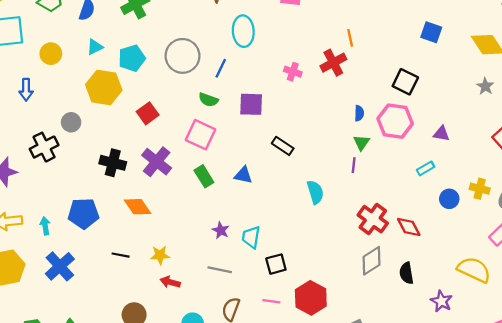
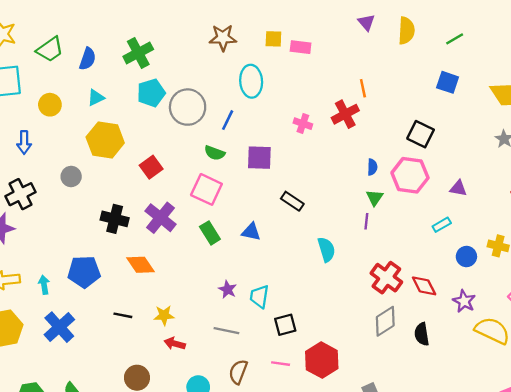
cyan pentagon: (132, 58) -> (151, 93), moved
black cross: (44, 147) -> (21, 194), moved
purple star: (441, 301) -> (464, 301), moved

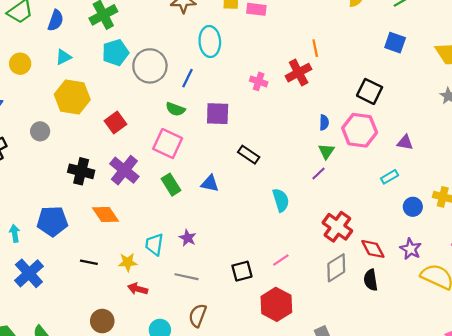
purple line: (366, 221) -> (319, 174), turned 40
red diamond: (424, 286) -> (373, 249), moved
cyan trapezoid: (259, 297) -> (154, 244), moved
pink line: (281, 364) -> (281, 260), moved, turned -42

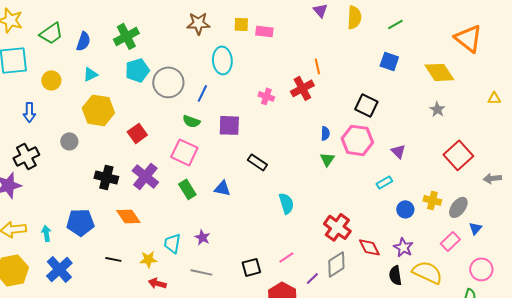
purple triangle: (405, 142) -> (398, 151), turned 35
purple line: (319, 174) -> (312, 278), moved
black semicircle: (371, 280) -> (395, 275), moved

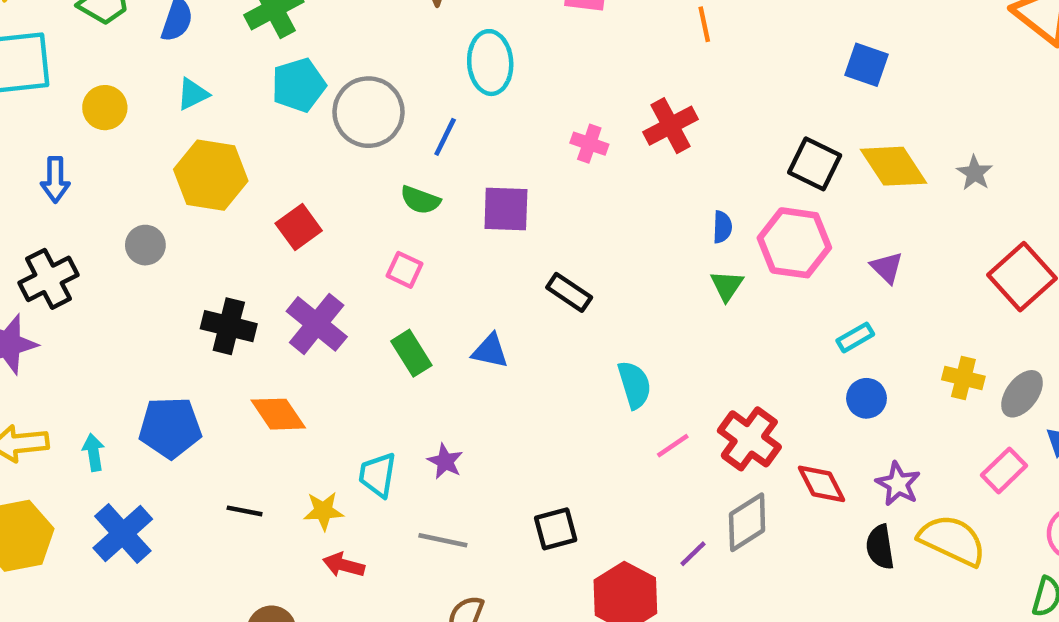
orange line: (317, 66) -> (704, 24), moved
yellow diamond: (439, 72) -> (894, 166), moved
pink square: (184, 152) -> (405, 270), size x0.6
blue circle: (405, 209) -> (867, 398), moved
pink line: (286, 257) -> (673, 446), moved

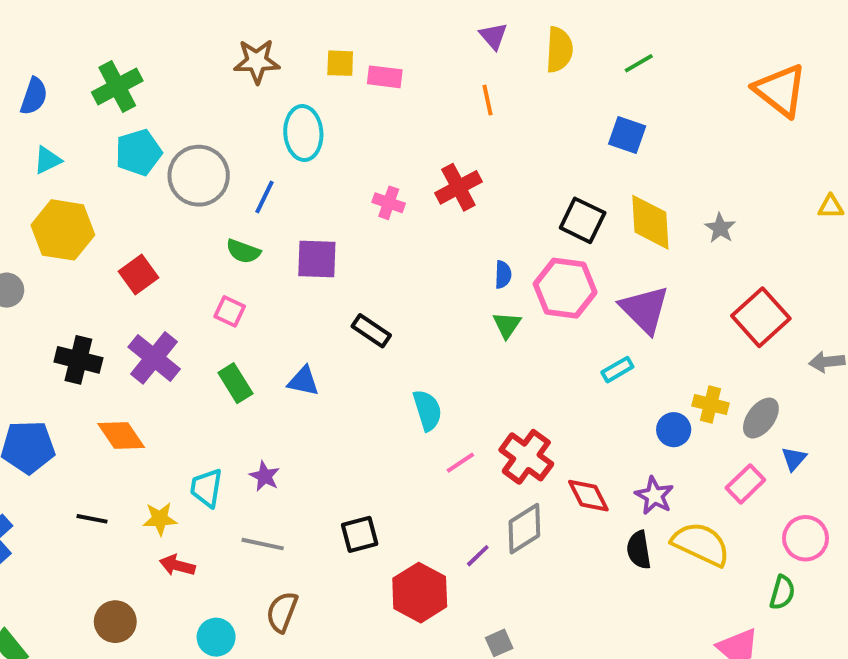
yellow diamond: (894, 166) -> (650, 222), turned 30
purple triangle: (887, 268) -> (645, 309), size x1.8
blue circle: (867, 398) -> (674, 430), moved

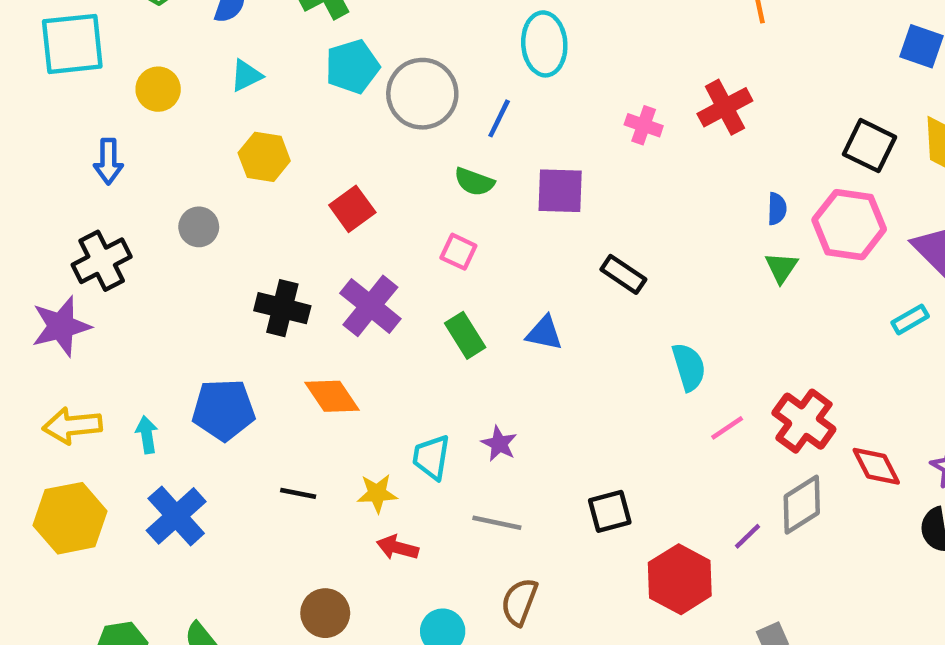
yellow hexagon: (63, 230) -> (264, 157), size x0.7

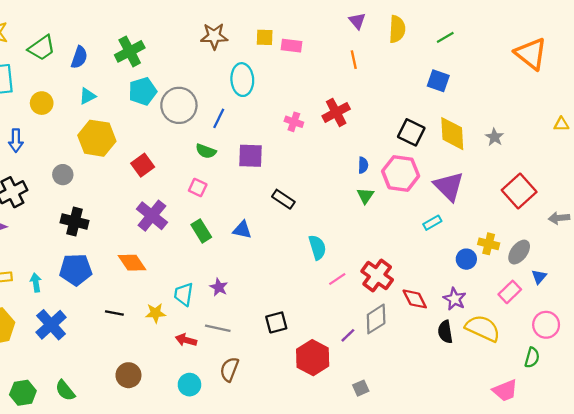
yellow hexagon: (264, 157) -> (97, 138), size x1.4
black cross: (282, 308) -> (75, 222), moved
red arrow: (397, 548) -> (186, 340), moved

